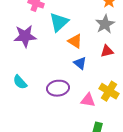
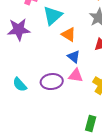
cyan semicircle: (20, 82) -> (20, 85), moved
pink triangle: (88, 100) -> (76, 76), moved

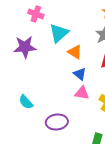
purple ellipse: (52, 82) -> (57, 122), moved

